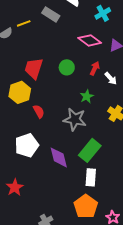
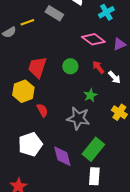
red arrow: (95, 68) -> (98, 67), turned -64

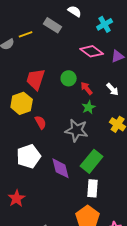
red arrow: (98, 67) -> (87, 88), moved

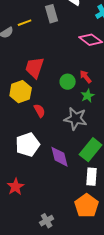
gray rectangle: (53, 25) -> (52, 14), turned 42
green circle: (69, 78) -> (68, 82), moved

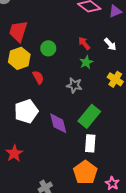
red trapezoid: (35, 68) -> (18, 31), moved
green circle: (68, 82) -> (48, 48), moved
gray star: (76, 119) -> (74, 85), size x0.7

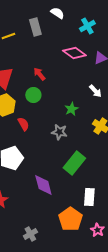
red arrow: (84, 43) -> (39, 74), moved
purple diamond: (58, 123) -> (43, 185), moved
white rectangle: (90, 143) -> (89, 197), moved

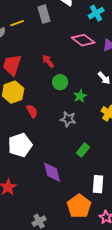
green circle: (33, 95) -> (60, 82), moved
green rectangle: (74, 163) -> (83, 150), size x0.6

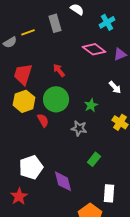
green circle: (60, 82) -> (56, 99), moved, size x1.6
white pentagon: (20, 145) -> (31, 167), moved

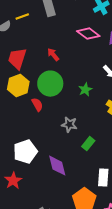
gray star: (79, 128) -> (69, 125), moved

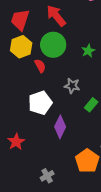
red arrow: (53, 55) -> (56, 16), size x1.6
white pentagon: (25, 152) -> (40, 103), moved
purple diamond: (57, 166) -> (60, 127), turned 40

